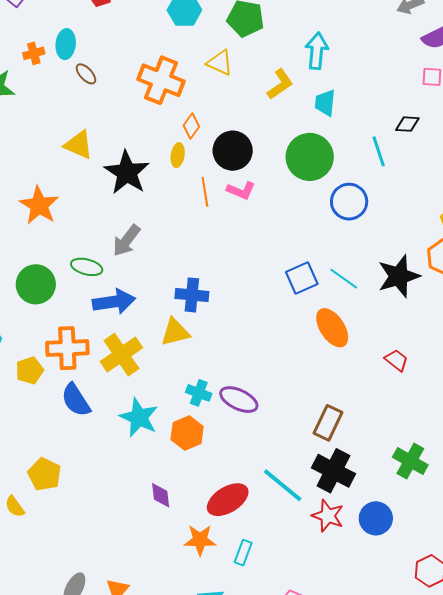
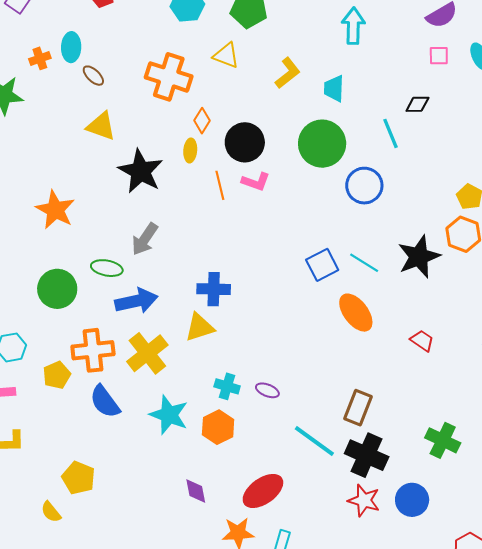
cyan arrow: (317, 51) -> (353, 26), moved
yellow triangle: (79, 145) -> (101, 126), moved
purple ellipse: (239, 400) -> (267, 390), size x0.6
cyan line: (283, 485) -> (314, 441), moved

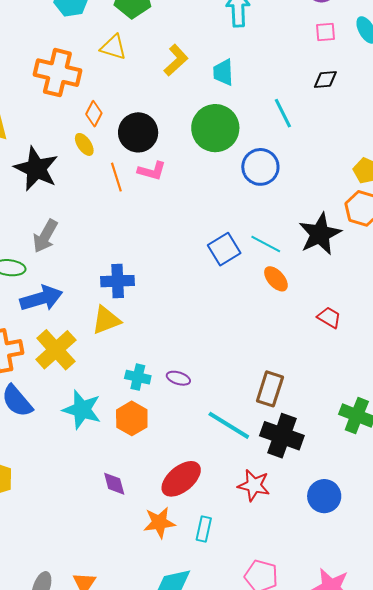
black diamond: (417, 104) -> (325, 80), moved
yellow ellipse: (190, 150) -> (84, 144), turned -35
orange ellipse: (356, 313) -> (276, 279), moved, size x0.7
red star: (364, 500) -> (254, 485), moved
blue circle: (412, 500) -> (324, 496), moved

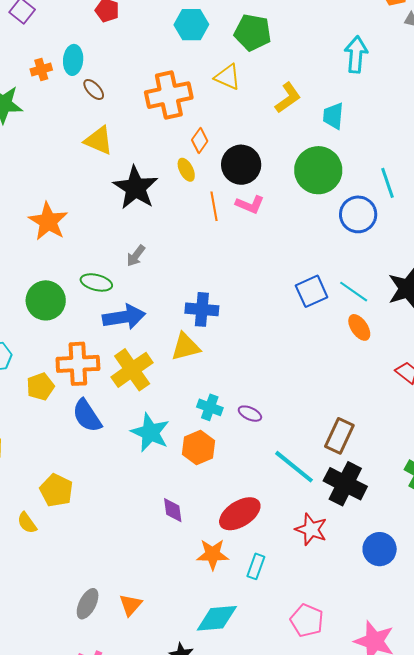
orange cross: (57, 73) -> (169, 95), turned -33
cyan line: (283, 113) -> (388, 183), moved
gray arrow: (45, 236) -> (136, 256), size x0.7

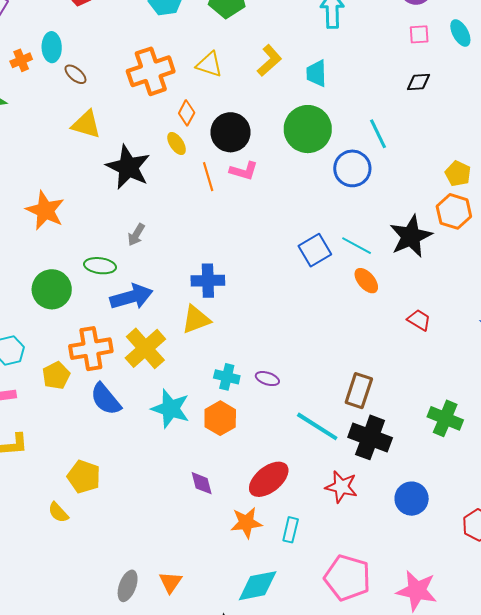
yellow triangle: (227, 77) -> (209, 64), moved
pink pentagon: (307, 621) -> (347, 578), size x1.4

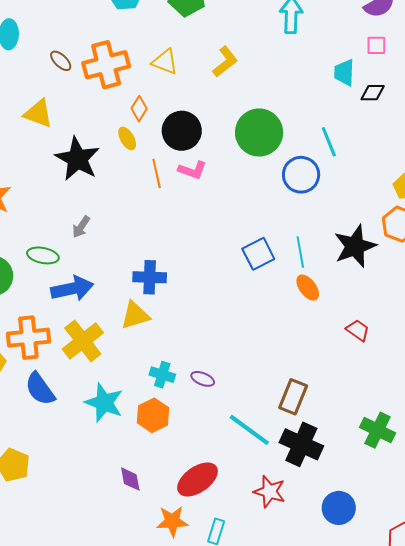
cyan trapezoid: (316, 73) -> (344, 73), moved
brown ellipse: (75, 74) -> (61, 61), moved
cyan line: (357, 246) -> (300, 252), turned 48

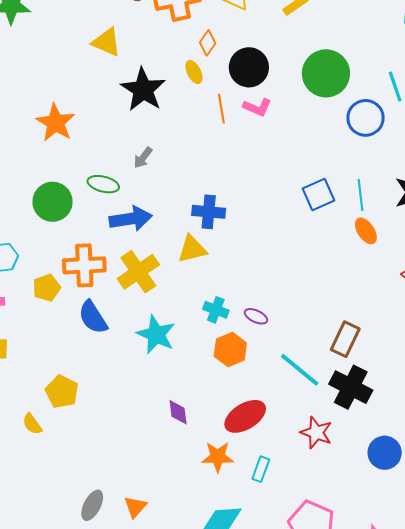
orange hexagon: (153, 415) -> (230, 350), moved

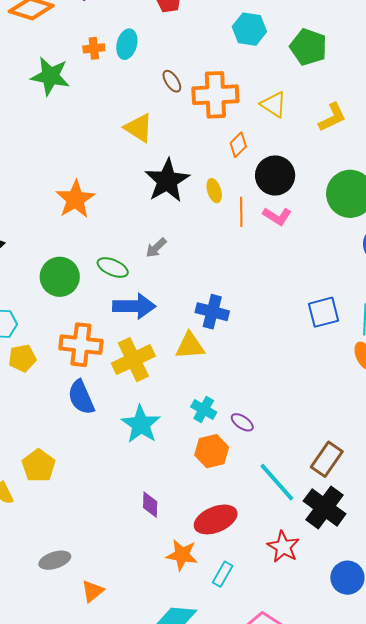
yellow ellipse: (194, 72) -> (214, 191), moved
yellow pentagon: (47, 288) -> (22, 358), moved
gray ellipse: (92, 505) -> (55, 560), moved, turned 36

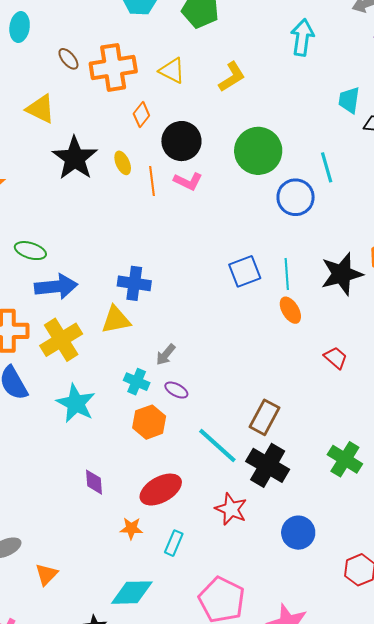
gray arrow: (156, 248) -> (166, 355), moved
orange star: (182, 555) -> (131, 528), size x0.7

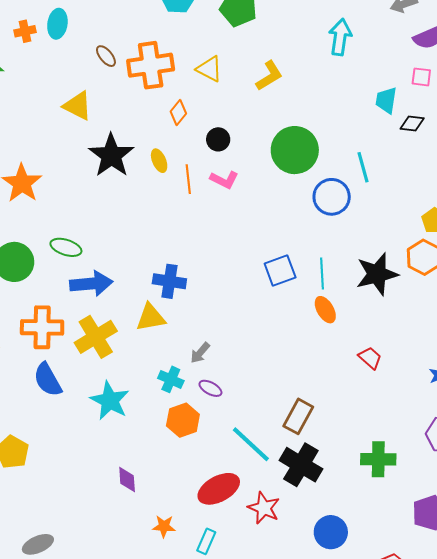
black circle: (181, 141) -> (218, 139), size x0.6
green cross: (345, 459) -> (378, 459), turned -32
red ellipse: (161, 490) -> (219, 489), moved

